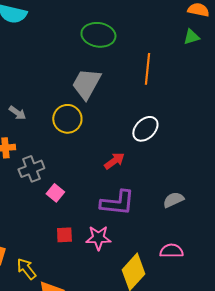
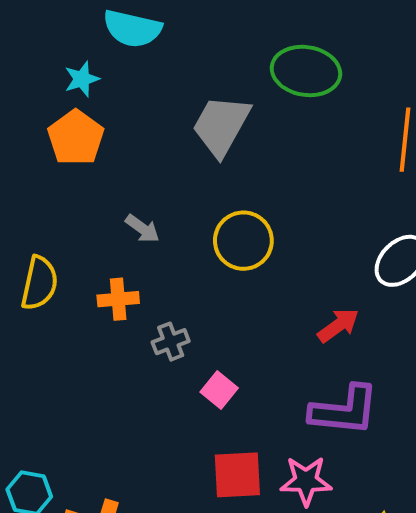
gray trapezoid: (86, 84) -> (221, 126), moved
gray cross: (31, 169) -> (171, 342), size x0.7
red square: (64, 235) -> (237, 475), size x1.5

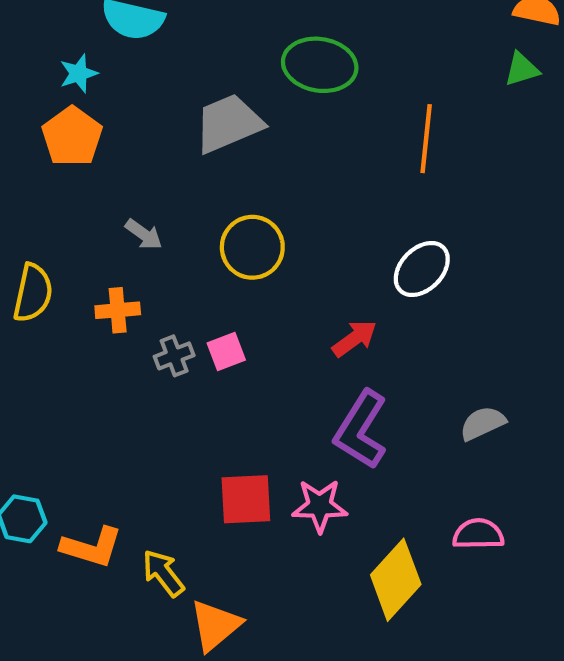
gray trapezoid: (221, 126) -> (228, 123), turned 38
pink square: (219, 390) -> (226, 352), moved, turned 30
purple L-shape: (344, 410) -> (361, 430), turned 116

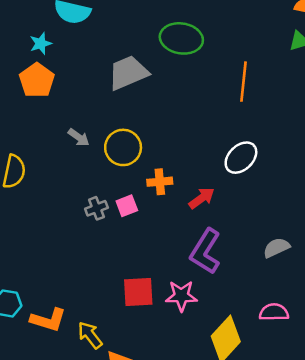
yellow circle: (252, 247) -> (123, 147), moved
orange cross: (118, 310) -> (160, 182), moved

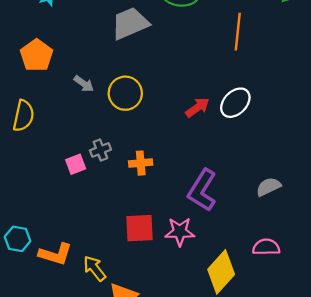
orange pentagon: (37, 80) -> (37, 55), moved
orange cross: (160, 182) -> (141, 163), moved
red arrow: (202, 198) -> (197, 107), moved
pink square: (127, 206) -> (76, 164), moved

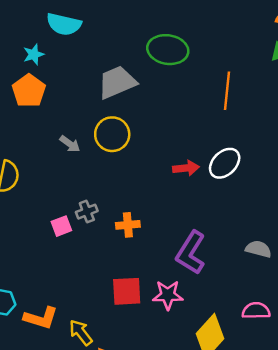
orange pentagon: (37, 55) -> (29, 91), moved
yellow circle: (125, 93) -> (112, 134), moved
red arrow: (197, 107) -> (186, 168), turned 30
gray semicircle: (269, 187) -> (258, 249), turned 40

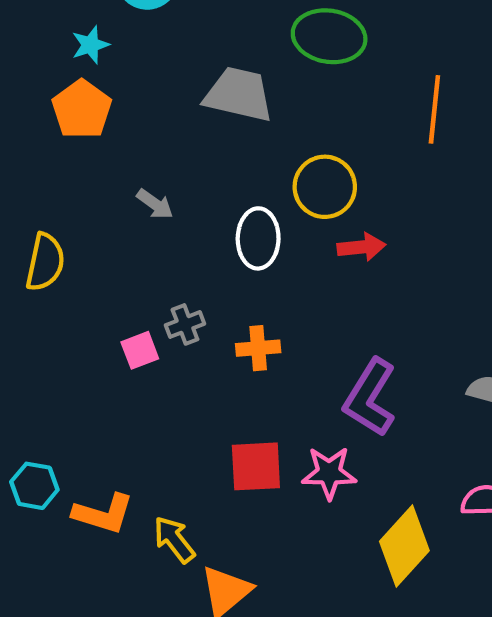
gray trapezoid: (117, 82) -> (239, 94), turned 36
yellow circle: (112, 134) -> (325, 187), moved
white ellipse: (225, 163) -> (258, 238), moved, turned -44

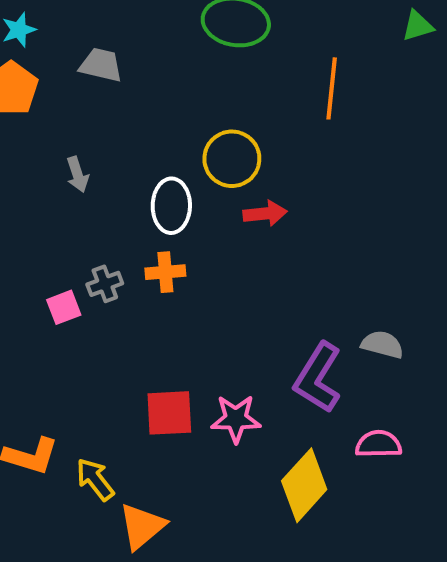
gray trapezoid: (239, 94) -> (101, 65), moved, size x0.7
gray arrow: (155, 204) -> (77, 174), turned 36
orange cross: (258, 348) -> (165, 272), moved
purple L-shape: (370, 398) -> (318, 378), moved

